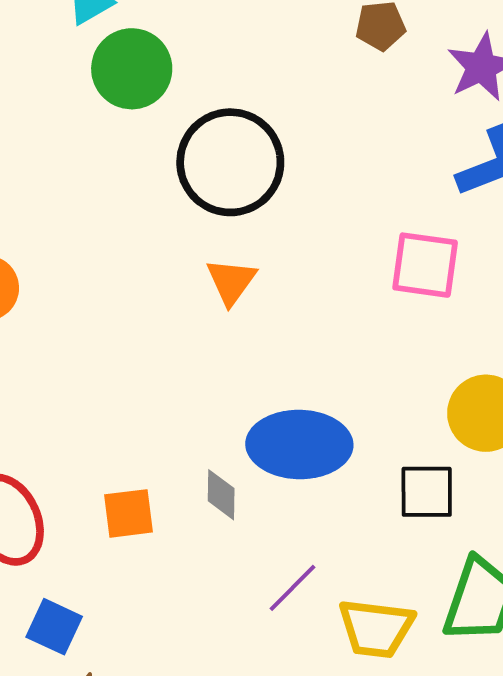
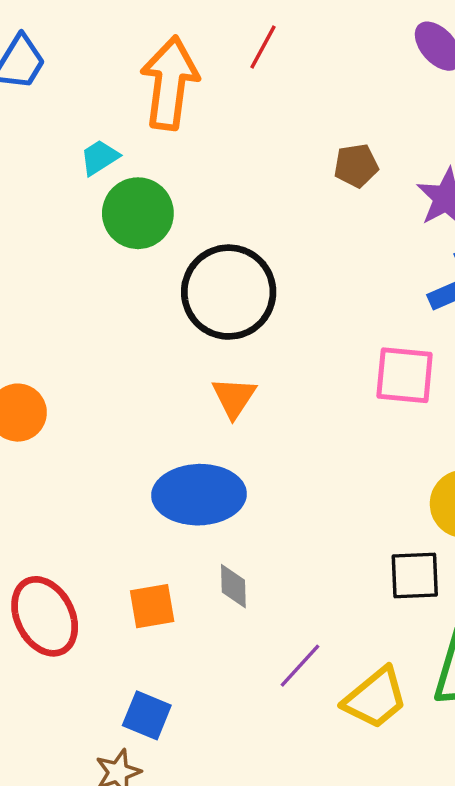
blue ellipse: (299, 444) -> (199, 495), moved
blue square: (54, 627) -> (147, 715), moved
yellow trapezoid: (376, 628) -> (375, 698), turned -44

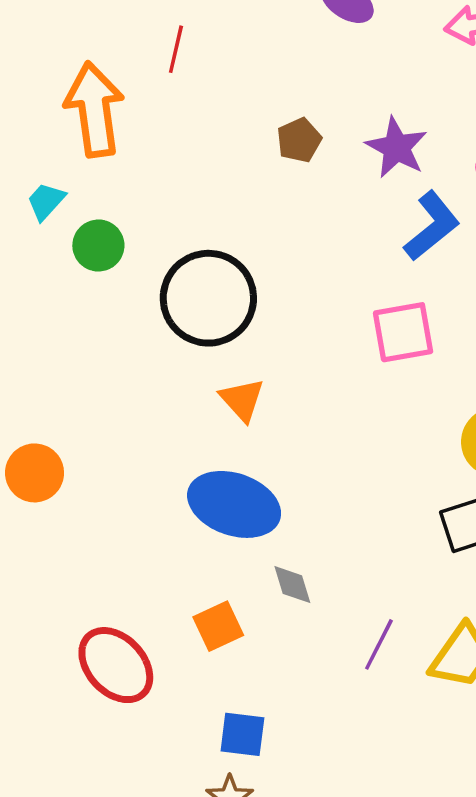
green circle: (138, 213) -> (98, 246), size x0.7
blue ellipse: (199, 495) -> (234, 504), turned 36

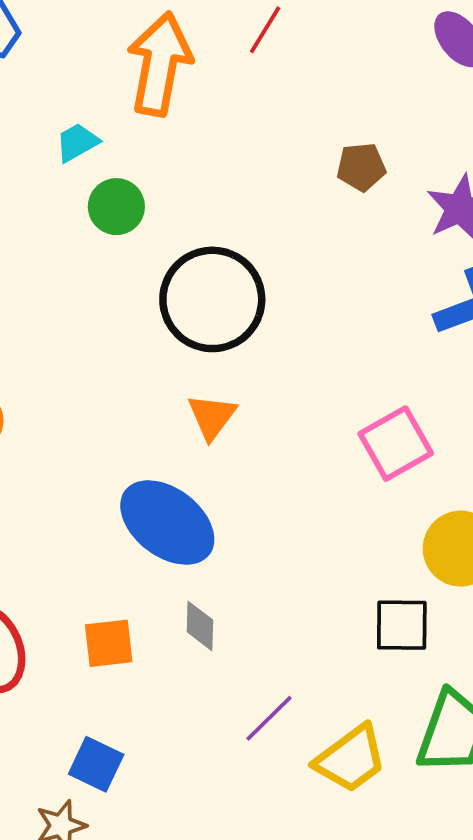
pink square: (403, 332) -> (396, 444), moved, turned -38

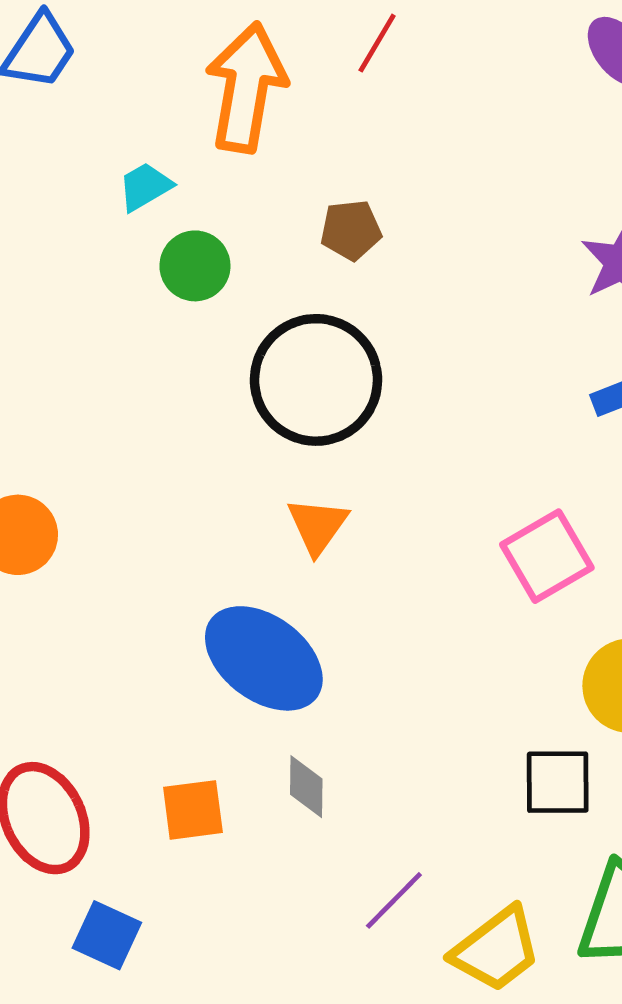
brown pentagon: (361, 167) -> (351, 230), moved
blue square: (96, 764) -> (107, 935), moved

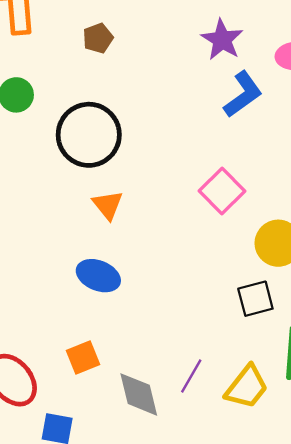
brown pentagon: (351, 230) -> (98, 38), moved
blue ellipse: (264, 658) -> (98, 276), size x0.7
gray diamond: (306, 787) -> (139, 394), moved, size x1.6

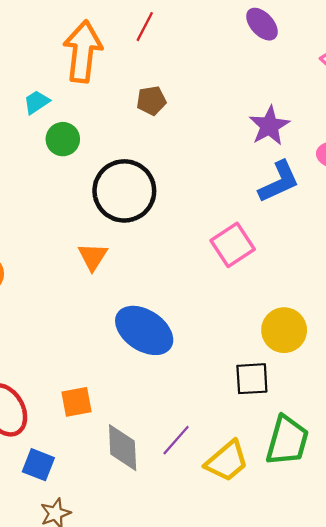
pink square: (222, 191) -> (233, 245), moved
orange triangle: (108, 205) -> (93, 257), moved
blue ellipse: (98, 276) -> (144, 330), moved, size x1.4

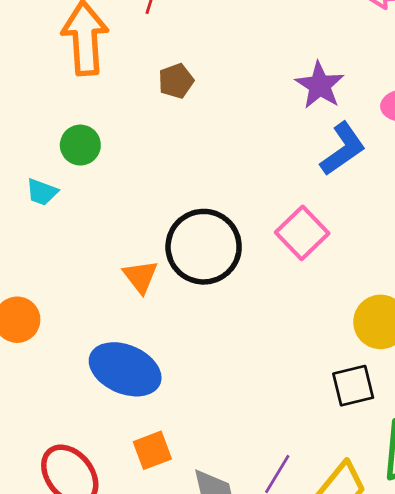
cyan trapezoid: (37, 102) -> (42, 192), moved, turned -116
black circle: (124, 191) -> (204, 247), moved
blue ellipse: (144, 330) -> (125, 369), moved

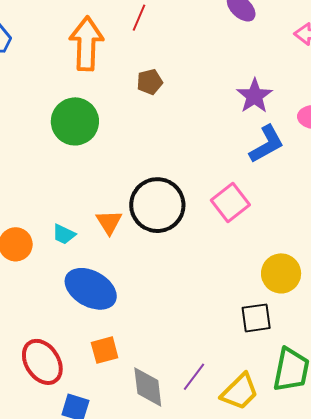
green circle: (80, 145) -> (75, 121), size x1.6
cyan trapezoid: (42, 192) -> (64, 234), moved

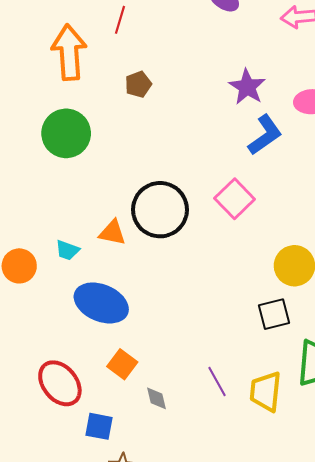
orange triangle: (109, 222) -> (112, 233), turned -40
orange square: (105, 350) -> (122, 364), turned -32
purple line: (194, 377) -> (217, 381), turned -60
gray diamond: (148, 387) -> (156, 398), moved, size x0.6
yellow trapezoid: (240, 392) -> (266, 392), turned 147

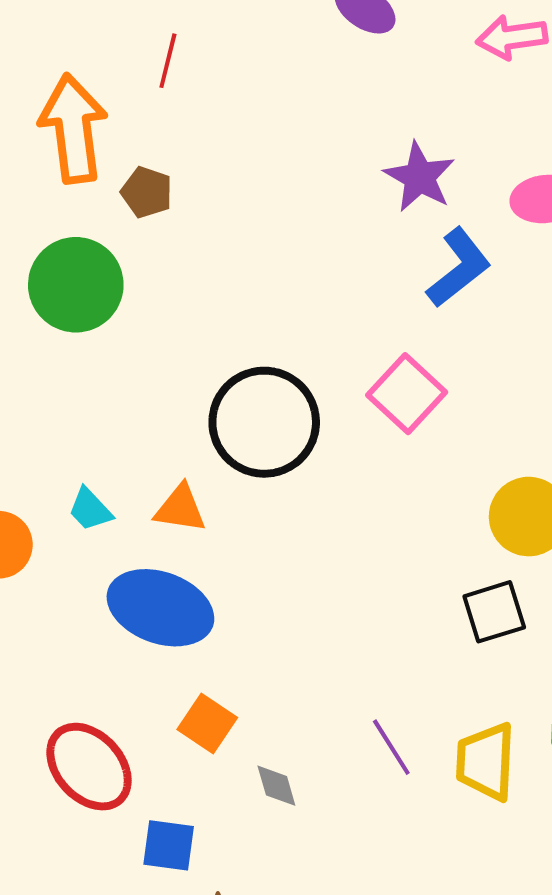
brown pentagon: (138, 84) -> (147, 192), moved, turned -30
orange triangle: (112, 233) -> (180, 509), moved
cyan trapezoid: (67, 250) -> (90, 509), turned 30

